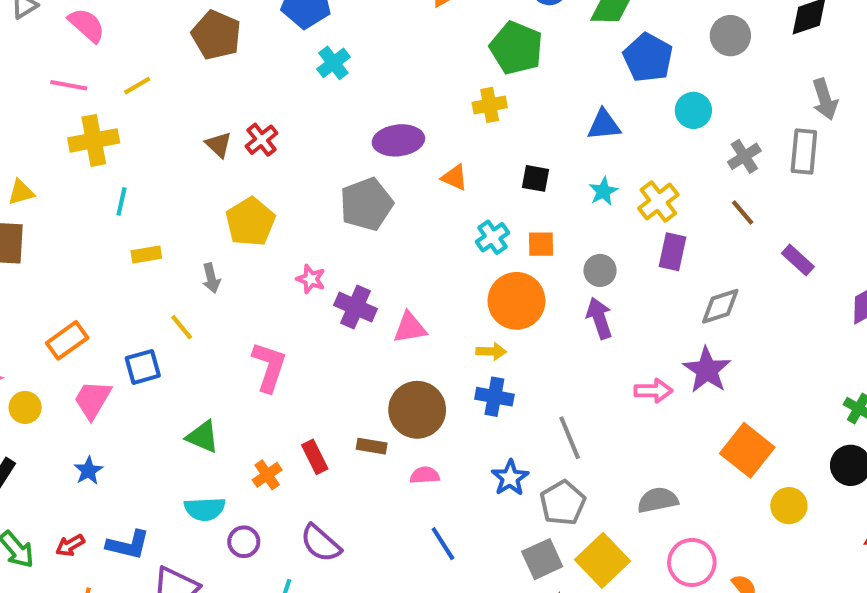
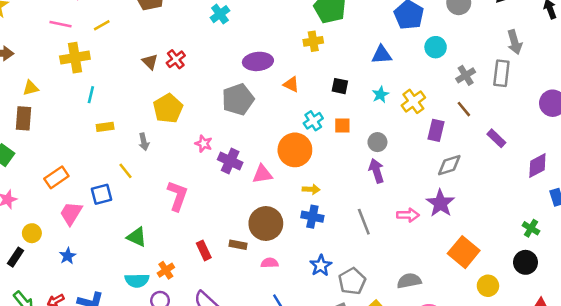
purple rectangle: (672, 252) -> (436, 130), moved
orange circle: (516, 301) -> (295, 150), moved
yellow circle: (25, 407) -> (32, 233), moved
gray line: (570, 438) -> (364, 222), moved
orange cross: (267, 475) -> (166, 270), moved

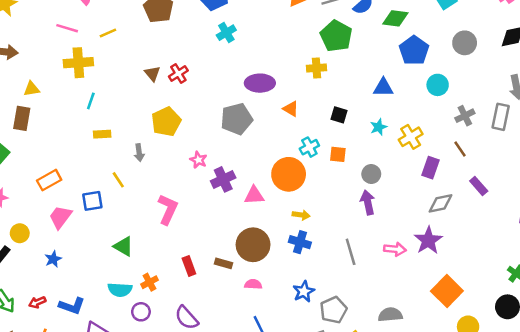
purple rectangle: (496, 138) -> (479, 186), moved
purple cross: (230, 161) -> (223, 179), turned 35

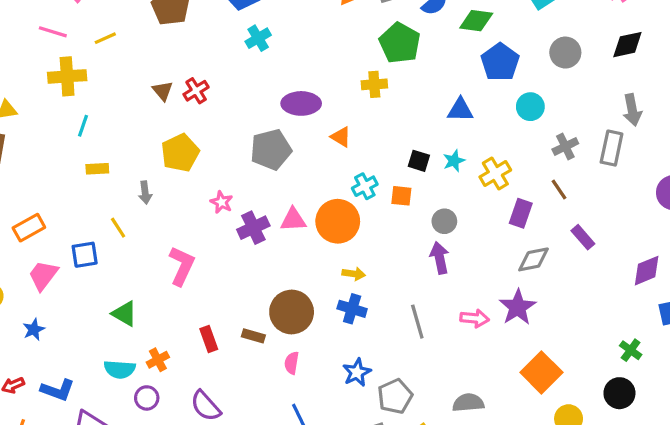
black square: (339, 115) -> (419, 161), moved
pink triangle: (254, 195) -> (293, 220), moved
pink semicircle: (253, 284) -> (292, 363), turned -84

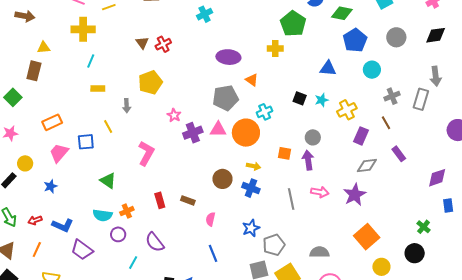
gray pentagon: (271, 150) -> (225, 98), moved
orange square: (401, 196) -> (285, 153), moved
brown circle: (292, 312) -> (222, 179), moved, size x0.7
pink arrow: (475, 318) -> (320, 192), moved

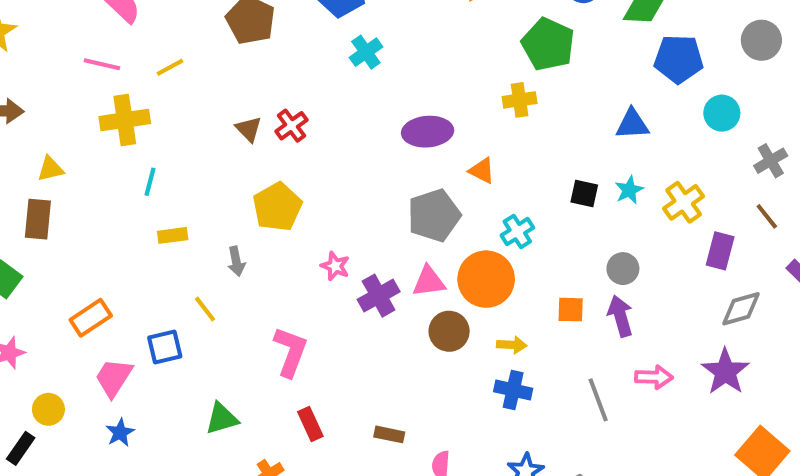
blue pentagon: (355, 40) -> (679, 59), turned -30
brown circle: (222, 179) -> (449, 331), moved
green triangle: (108, 181) -> (222, 419), turned -42
blue star: (50, 186) -> (120, 433), moved
red rectangle: (160, 200) -> (310, 424), moved

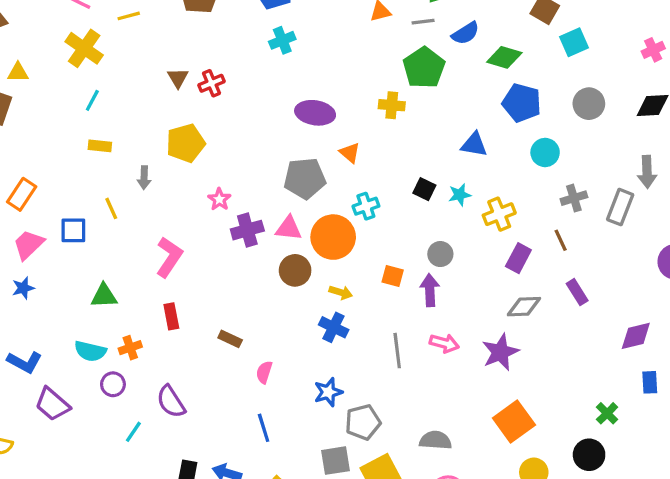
yellow cross: (125, 120) -> (84, 48), turned 30
orange rectangle: (91, 318) -> (22, 194), turned -36

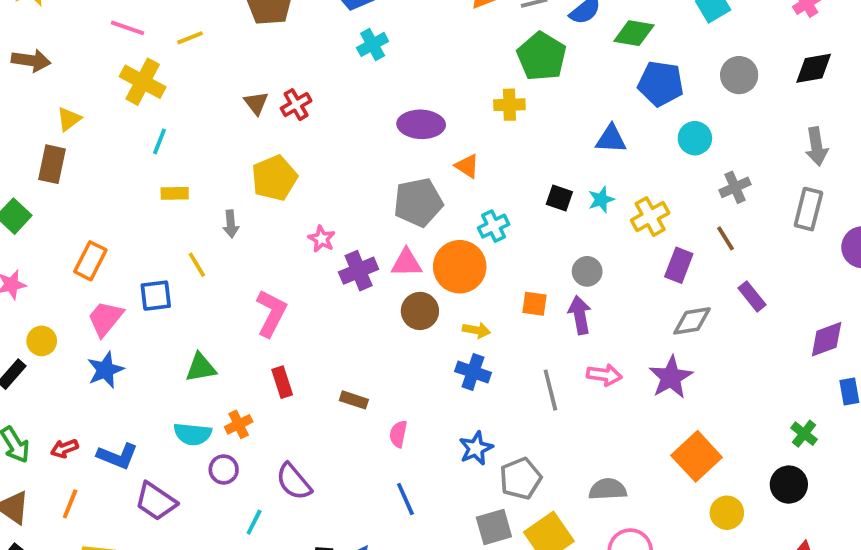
yellow triangle: (18, 72) -> (69, 119), turned -30
gray rectangle: (620, 207) -> (808, 209), moved
blue star: (23, 288) -> (105, 370), size x1.4

